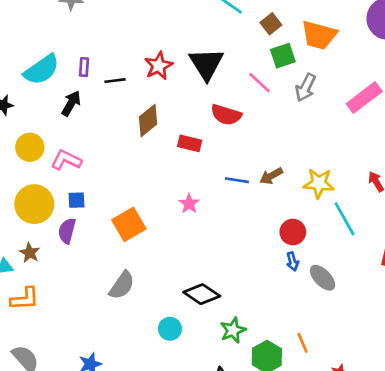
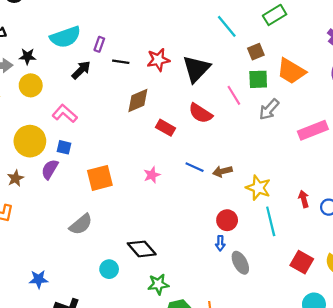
yellow circle: (30, 147) -> (31, 85), moved

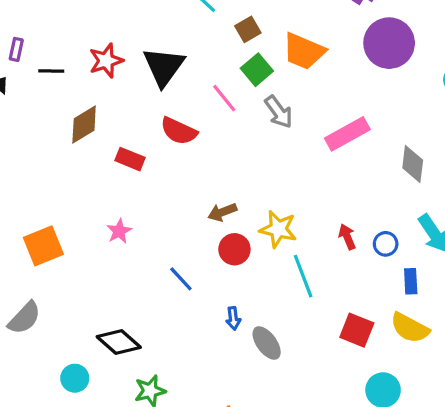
green square: (258, 79) -> (257, 70), turned -30
gray arrow: (269, 109) -> (279, 112), turned -70
blue line: (195, 167) -> (181, 279), moved, turned 30
red circle: (227, 220) -> (234, 249), moved

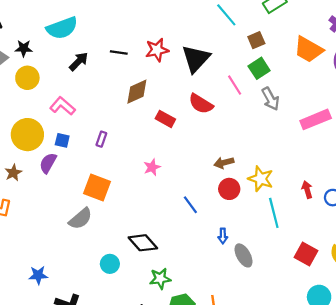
purple rectangle: (16, 49) -> (101, 139), moved
orange trapezoid: (304, 51) -> (308, 49), moved
orange square: (43, 246) -> (97, 188), moved, turned 36

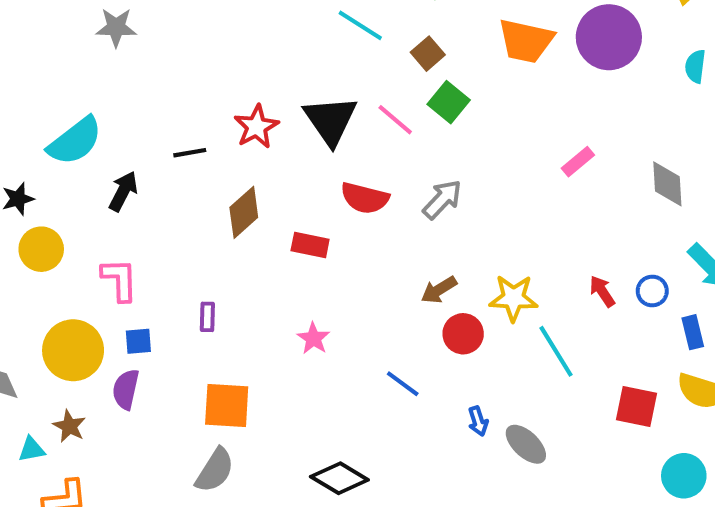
pink line: (235, 85) -> (395, 120), moved
gray arrow: (271, 99) -> (442, 199), moved, turned -90
pink L-shape: (62, 106) -> (120, 280), turned 65
pink rectangle: (316, 119) -> (578, 162), size x0.6

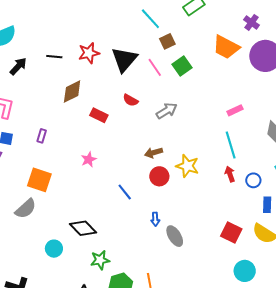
brown square: (428, 54) -> (167, 41), moved
red semicircle: (365, 198) -> (131, 100), size x0.7
cyan line: (556, 351) -> (231, 145), moved

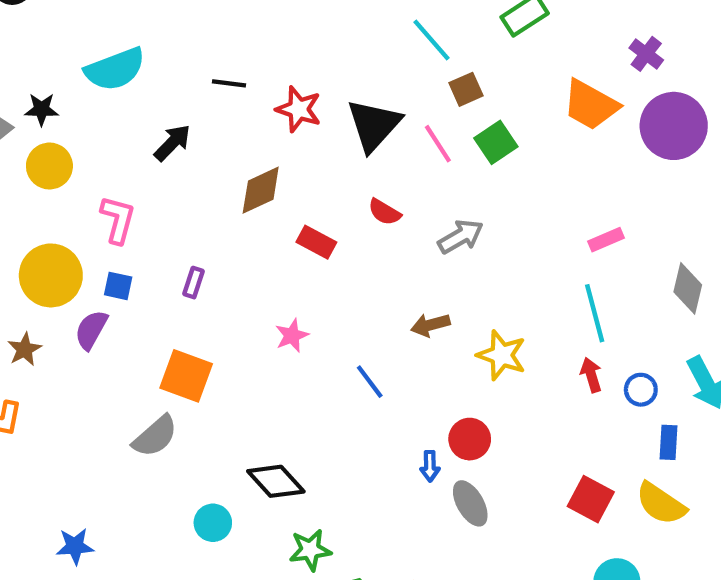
red star: (89, 53) -> (299, 109), turned 30
black line: (54, 57) -> (229, 83), moved
black arrow: (18, 66) -> (172, 143), moved
red circle: (159, 176) -> (470, 439), moved
blue line: (125, 192) -> (370, 382), moved

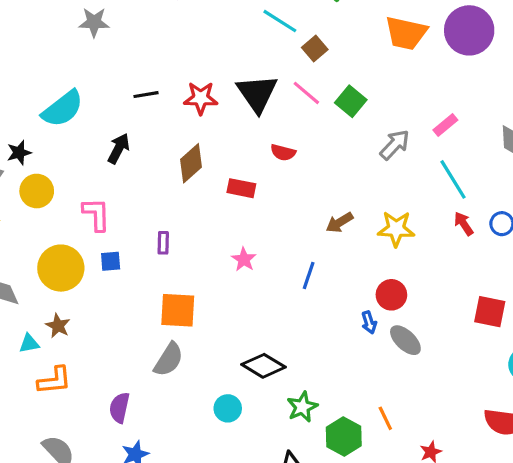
green square: (496, 142) -> (351, 101), moved
gray arrow: (461, 237) -> (395, 145), moved
purple semicircle: (91, 330) -> (119, 408), moved
blue line: (370, 382) -> (309, 275), turned 72

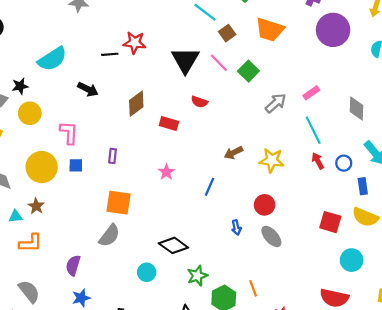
orange trapezoid: (406, 33) -> (270, 30), moved
red star: (201, 98) -> (135, 43), moved
black arrow: (119, 149) -> (88, 89), turned 84
blue arrow: (369, 322) -> (236, 228), moved

